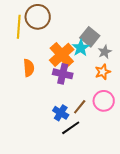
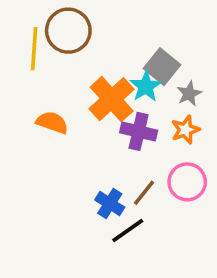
orange semicircle: (29, 68) -> (52, 122), turned -66
purple cross: (63, 74) -> (139, 131), moved

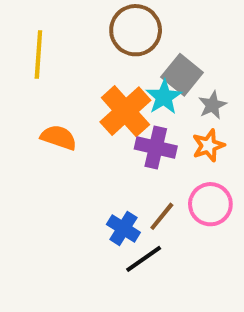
brown circle: (68, 31) -> (136, 30), moved

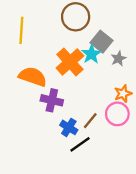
orange semicircle: (59, 137) -> (33, 77), size x1.4
orange star: (208, 146) -> (123, 94), moved
purple cross: (156, 148) -> (52, 100), moved

